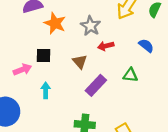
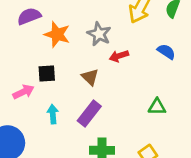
green triangle: (130, 75) -> (157, 107), moved
purple rectangle: (96, 85) -> (89, 114), moved

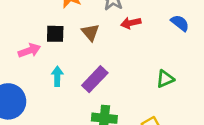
brown triangle: (90, 77) -> (90, 32), moved
green triangle: (157, 107) -> (165, 79), turned -30

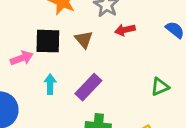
black square: (55, 34) -> (48, 41), size x1.4

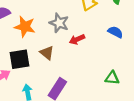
green triangle: (160, 87) -> (112, 78), turned 40

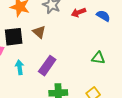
red arrow: (77, 39) -> (79, 12), moved

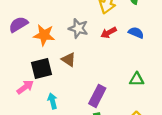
purple rectangle: (47, 66) -> (97, 96), moved

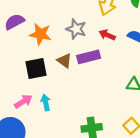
red arrow: (109, 33) -> (107, 35), turned 49
pink arrow: (25, 87) -> (23, 101), moved
purple rectangle: (97, 96) -> (89, 57), moved, turned 45

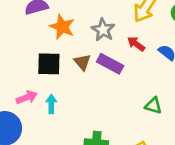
purple rectangle: (89, 57) -> (110, 64), turned 30

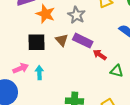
red arrow: (136, 44) -> (100, 55), moved

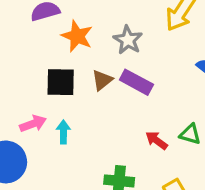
brown triangle: (62, 40) -> (102, 80), turned 32
red arrow: (100, 55) -> (157, 140), moved

